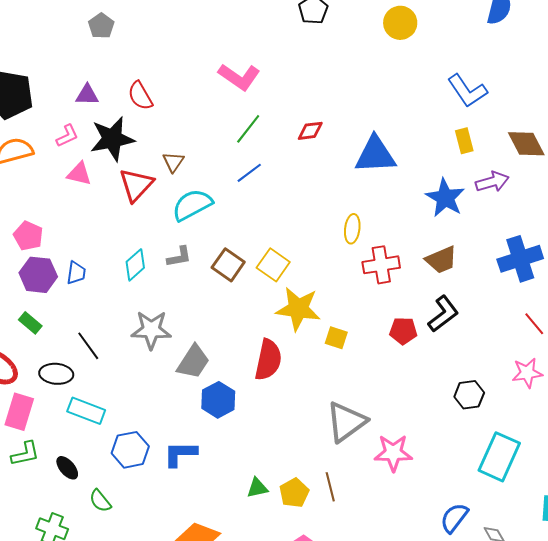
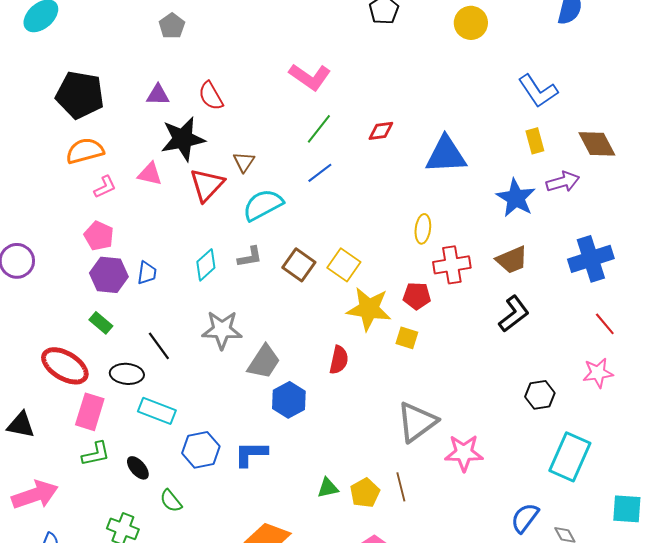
pink L-shape: (67, 136) -> (105, 187), moved
red pentagon: (403, 331) -> (417, 296), moved
red semicircle: (268, 360) -> (339, 360), size x0.7

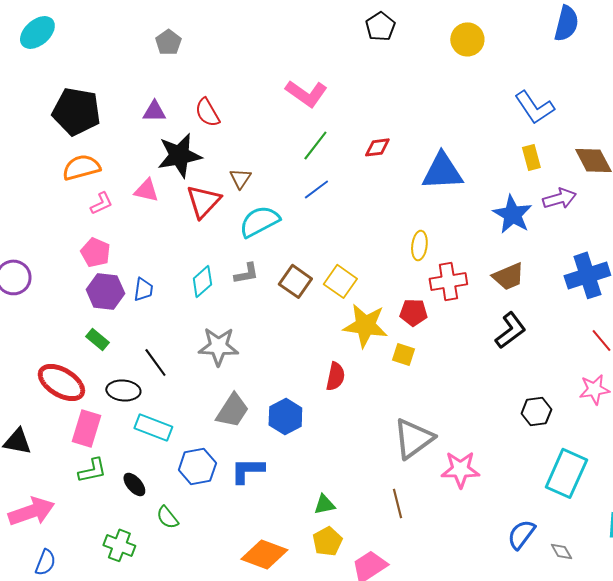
gray trapezoid: (264, 362) -> (232, 410), moved
yellow pentagon: (365, 493) -> (327, 541), moved

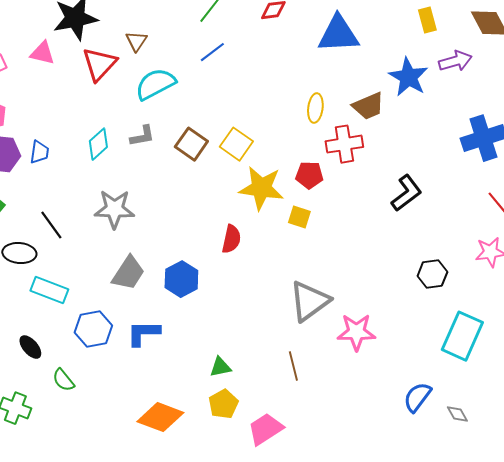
brown trapezoid: (508, 276) -> (368, 106), moved

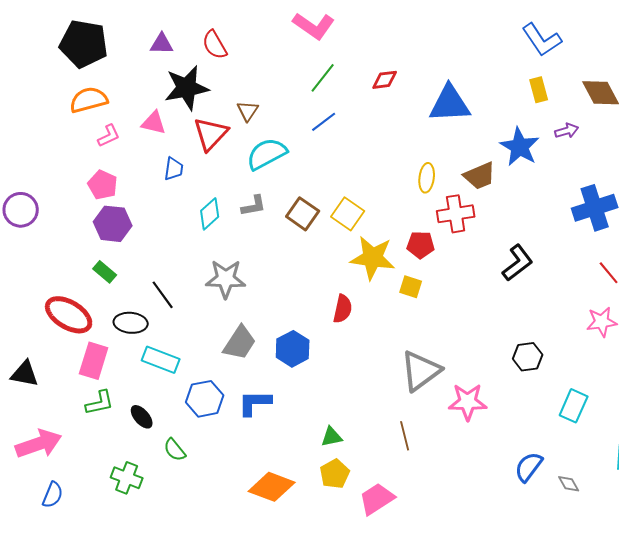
purple arrow: (455, 61) -> (567, 131), size x0.7
blue trapezoid: (39, 152) -> (174, 169), moved
black hexagon: (432, 274) -> (528, 357), moved
cyan rectangle: (462, 336) -> (574, 406), size x0.7

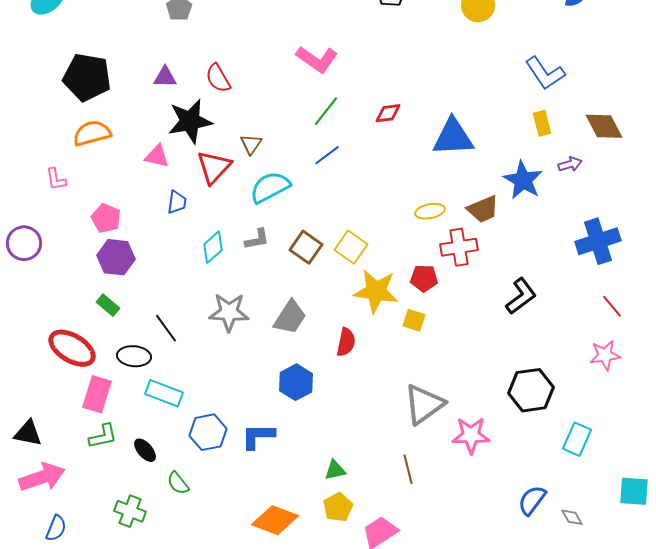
pink L-shape: (109, 136) -> (56, 179), moved, turned 105
yellow ellipse: (427, 178) -> (430, 211), turned 72
gray trapezoid: (240, 343) -> (290, 317), moved
black hexagon: (528, 357) -> (531, 390), size x1.5
black triangle: (25, 374) -> (28, 433), moved

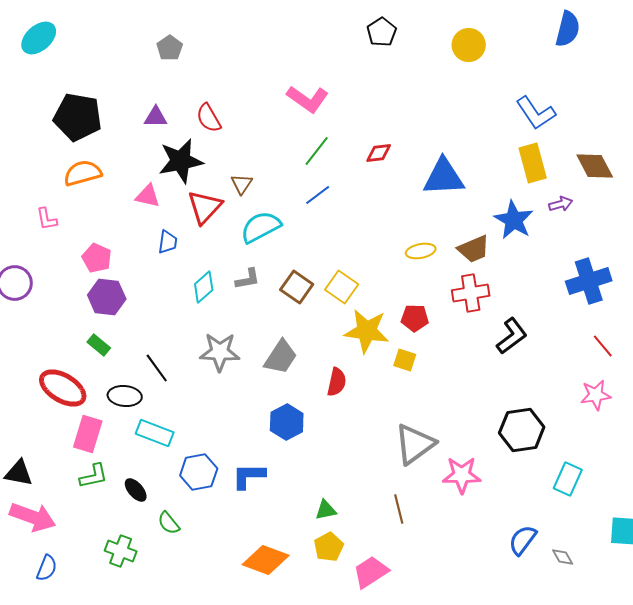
yellow rectangle: (542, 123) -> (533, 163), size x1.5
red cross: (459, 247) -> (471, 293), moved
pink arrow: (42, 477) -> (33, 517), turned 39

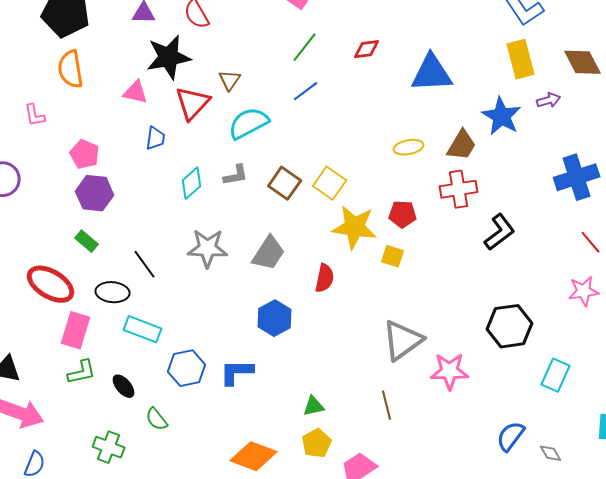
orange semicircle: (83, 173) -> (71, 69), turned -84
brown trapezoid: (474, 249) -> (462, 145), turned -36

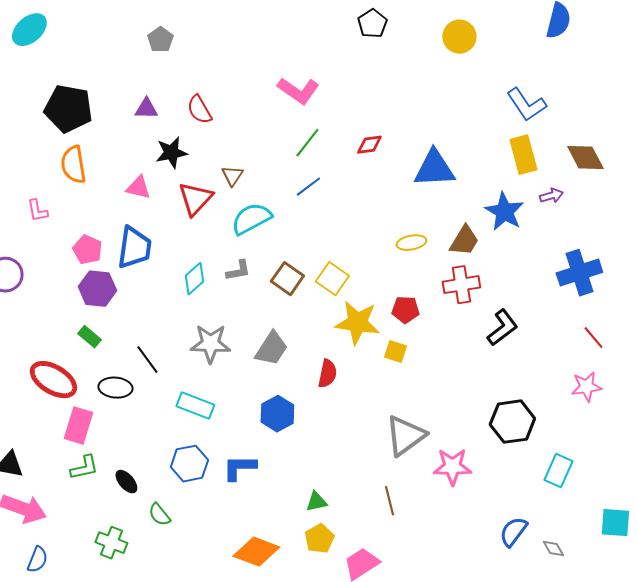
black star: (169, 57) -> (171, 153), size x0.7
blue trapezoid: (156, 138) -> (134, 248), moved, size x1.8
cyan rectangle: (143, 329) -> (195, 406), moved

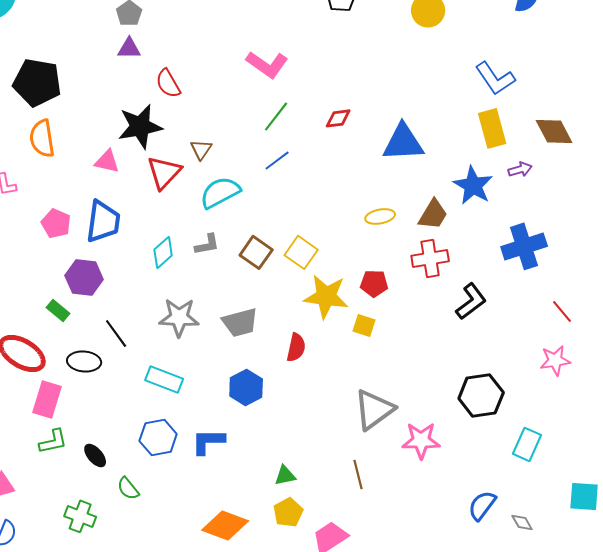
purple triangle: (146, 109) -> (129, 48), moved
black star: (171, 153) -> (140, 126), size x1.4
blue cross: (579, 273) -> (524, 246), moved
purple hexagon: (97, 289) -> (84, 277), moved
gray trapezoid: (271, 349) -> (240, 322), turned 42

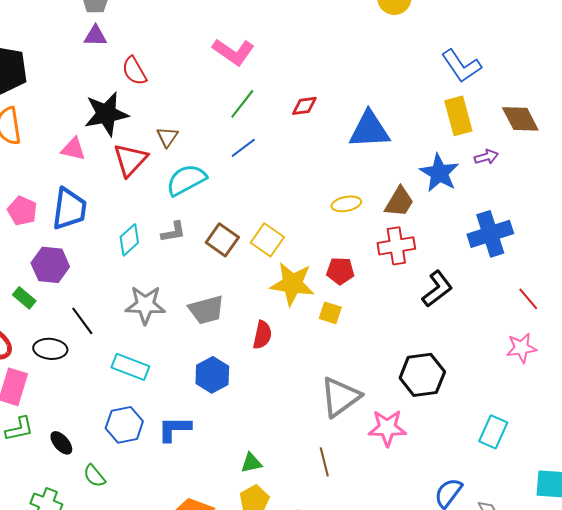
black hexagon: (481, 395) -> (422, 375), moved

